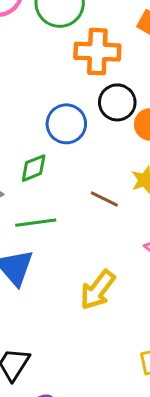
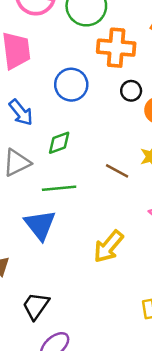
black circle: (117, 102) -> (131, 91), size x0.7
blue circle: (66, 124) -> (71, 85), moved

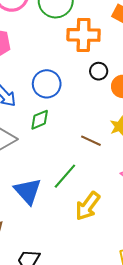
blue circle: (71, 85) -> (47, 84), moved
green line: (59, 188) -> (65, 176), moved, turned -40

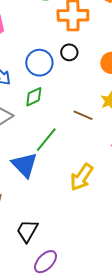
black circle: (99, 71) -> (69, 52), moved
green line: (65, 176) -> (46, 140), moved

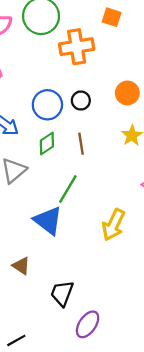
black circle: (69, 52) -> (81, 101), moved
brown line: (83, 115) -> (81, 144), moved, turned 66

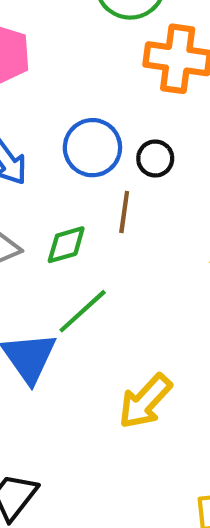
green diamond: (47, 143) -> (66, 245), moved
brown line: (81, 144) -> (124, 212), moved

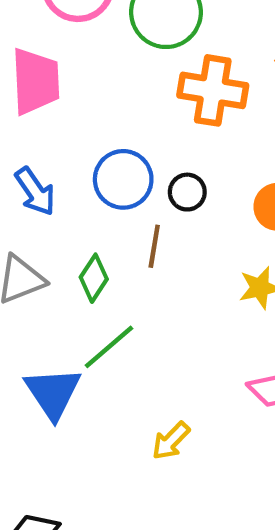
green diamond: (66, 245) -> (94, 278), turned -42
yellow arrow: (145, 401) -> (171, 441), size x0.7

